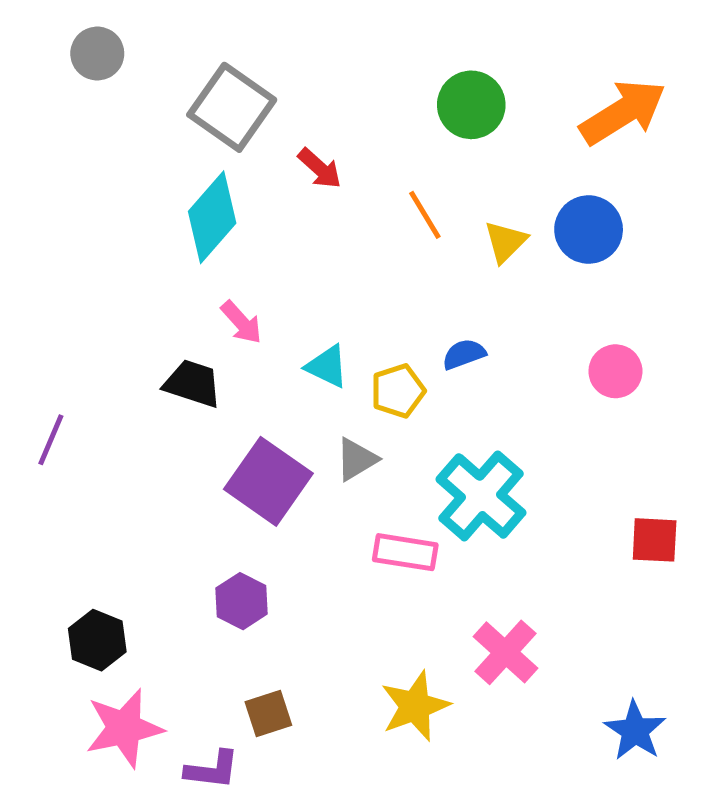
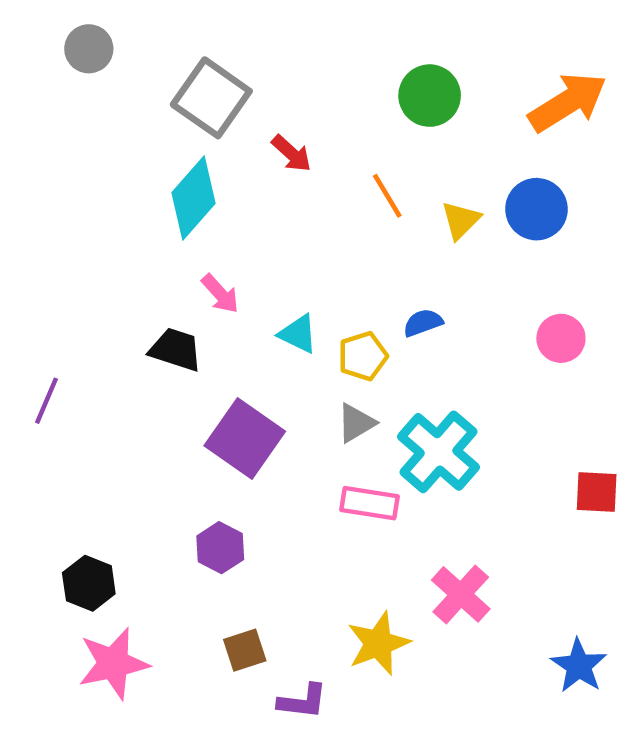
gray triangle: (356, 459) -> (356, 423), moved
purple L-shape: (212, 770) -> (303, 701), moved

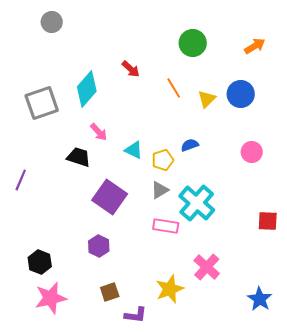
gray circle: (89, 49) -> (52, 22), moved
gray square: (211, 98) -> (42, 103), moved, turned 36
orange arrow: (568, 102) -> (255, 46), size x0.6

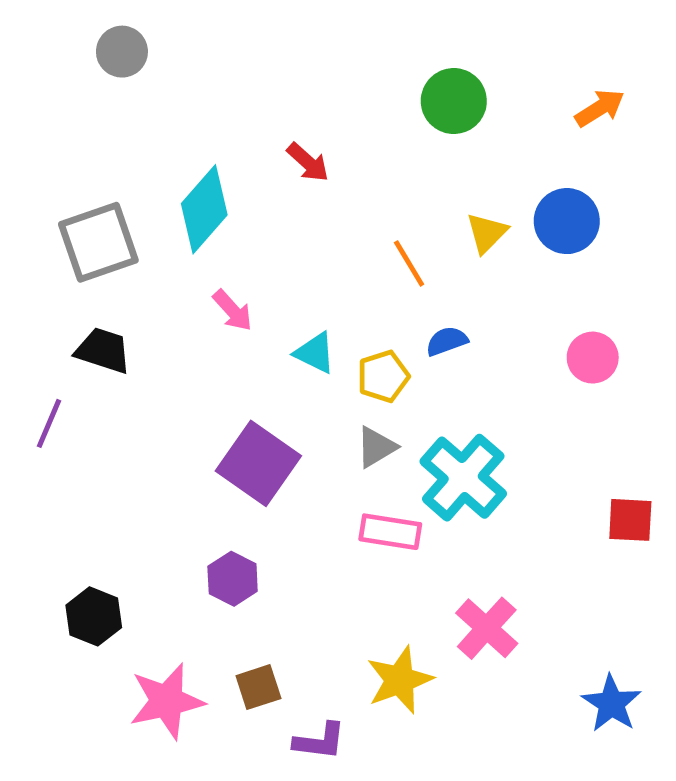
orange line: (174, 88) -> (409, 263), moved
black trapezoid: (79, 157) -> (103, 350), moved
pink star: (51, 298) -> (167, 701), moved

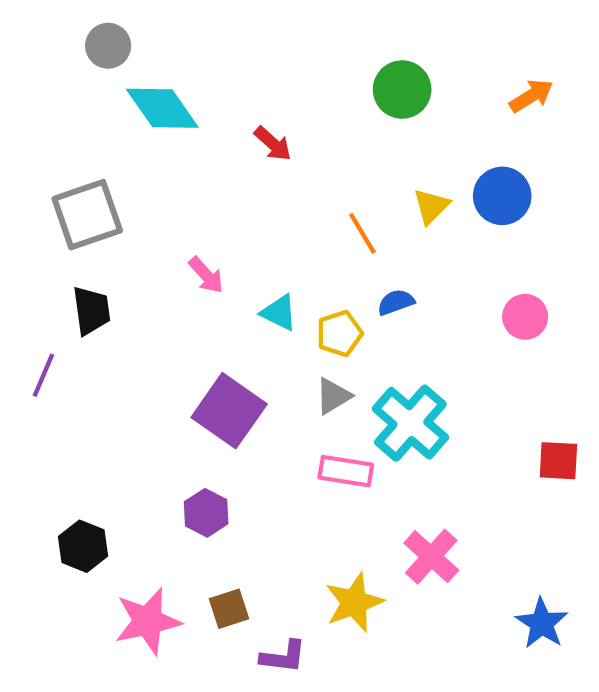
cyan diamond: (204, 209) -> (162, 108), moved, turned -76
black trapezoid: (103, 350) -> (91, 311), turned 64

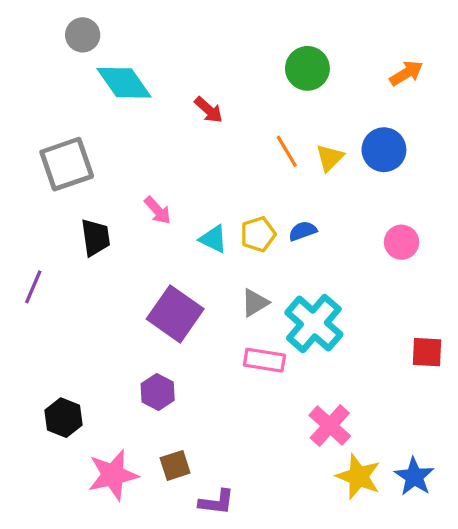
orange line: (362, 233) -> (287, 151), moved
black trapezoid: (91, 311) -> (95, 237), moved
yellow pentagon: (340, 333) -> (258, 234), moved
yellow star: (354, 602) -> (358, 477), moved, turned -30

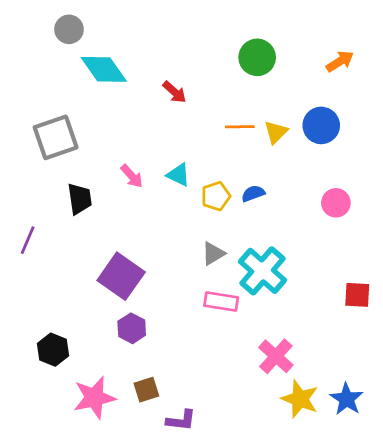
orange line: (287, 151) -> (240, 127), turned -60
cyan triangle: (213, 239) -> (178, 175), moved
purple square: (175, 314) -> (121, 276), moved

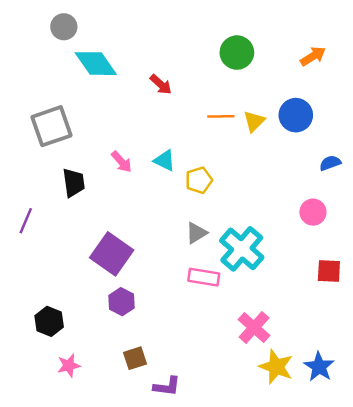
blue semicircle: (253, 193) -> (330, 163), moved
pink circle: (336, 203) -> (313, 212), moved
pink star: (94, 398) -> (69, 366), moved, size x0.6

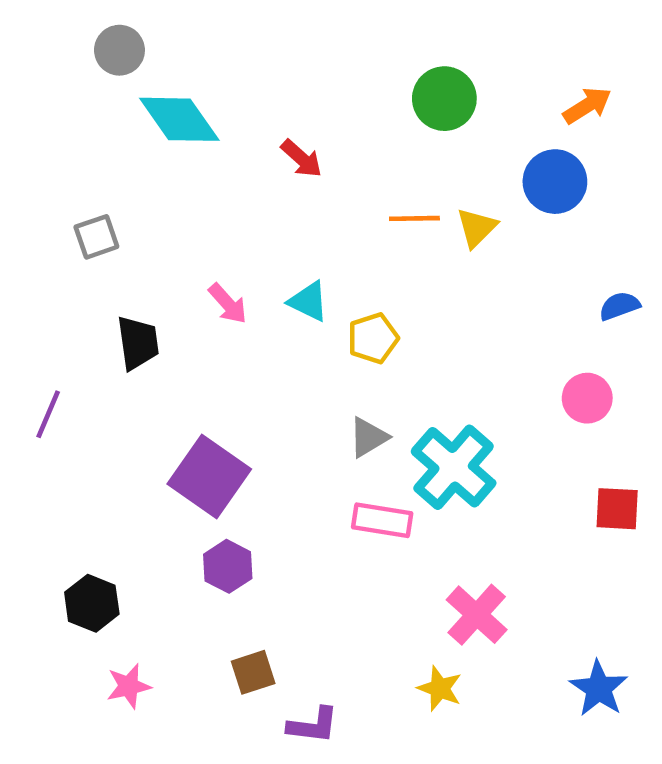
blue circle: (296, 115) -> (555, 182), moved
gray square: (52, 126) -> (96, 237), size x0.6
yellow star: (276, 367) -> (440, 688), moved, size x0.7

